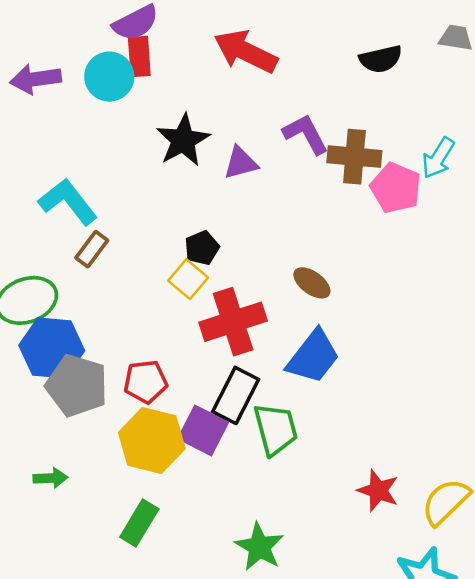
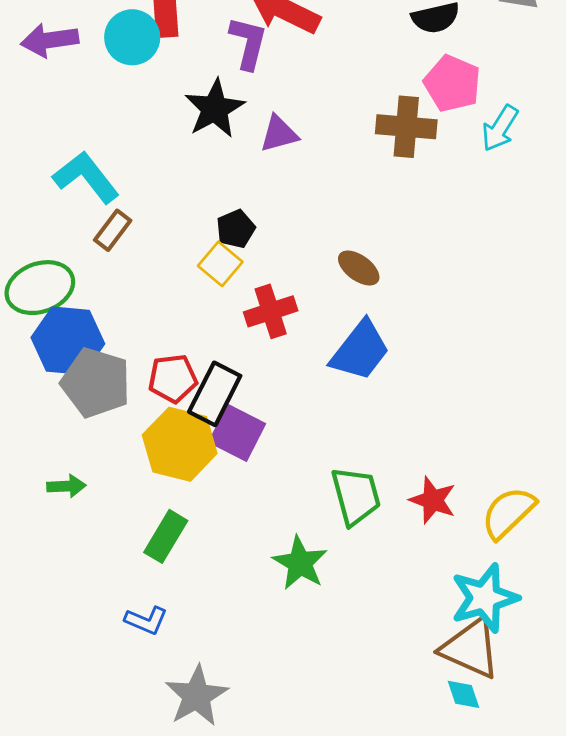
purple L-shape: (306, 134) -> (248, 43), moved, turned 42
pink pentagon: (396, 188) -> (452, 83), moved
red cross: (233, 322) -> (271, 311), size x0.7
black rectangle: (236, 395) -> (215, 394), moved
green trapezoid: (276, 429) -> (356, 496), moved

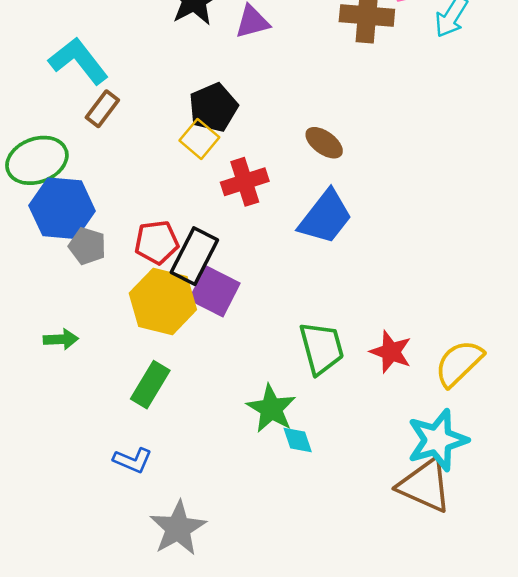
black pentagon: (236, 229) -> (213, 107), size x1.4
gray pentagon: (96, 383) -> (87, 246), size x0.6
cyan diamond: (464, 694) -> (298, 440), moved

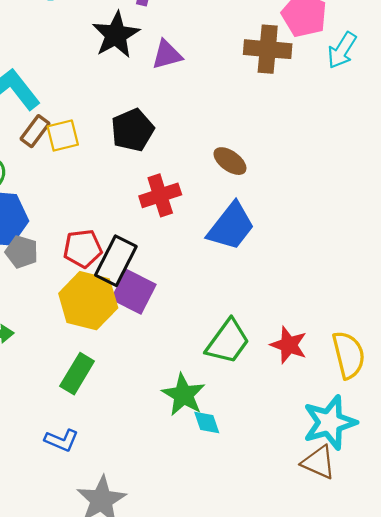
yellow square: (199, 139) -> (63, 136), moved, turned 36
green trapezoid: (322, 348) -> (228, 342), turned 51
yellow semicircle: (459, 363) -> (349, 355), turned 120
brown triangle: (425, 485) -> (319, 462), size x0.7

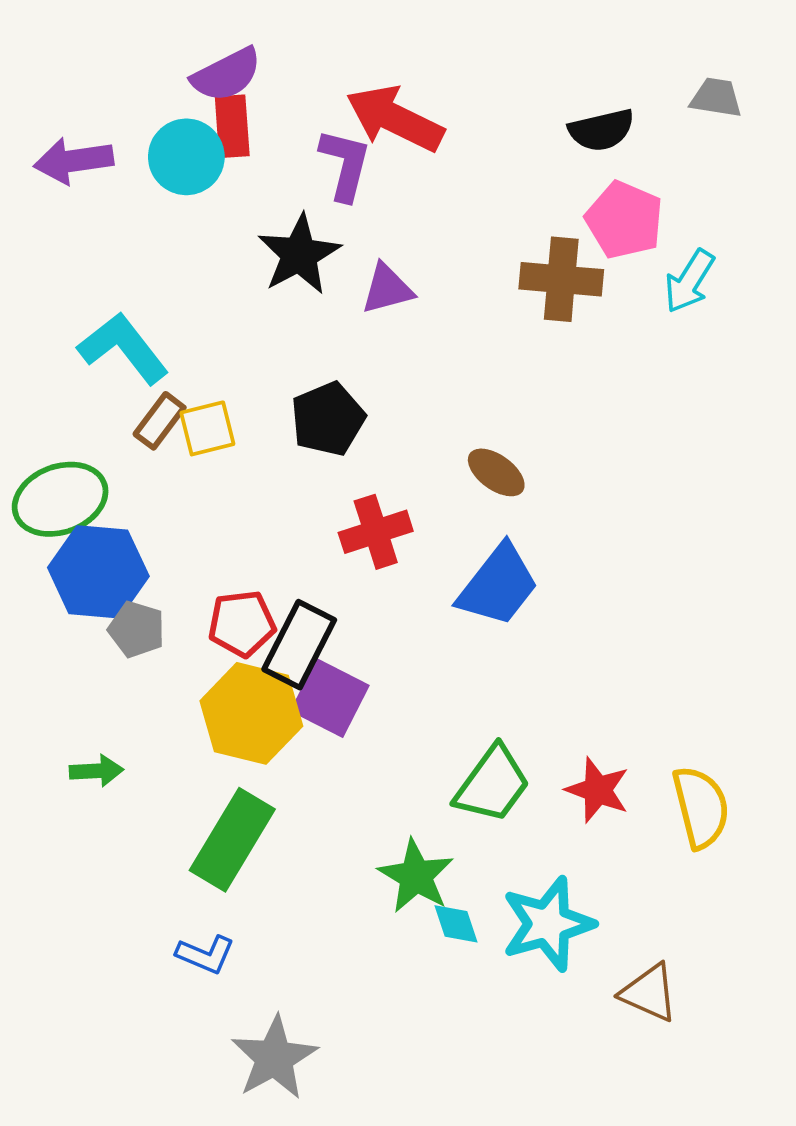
green rectangle: (77, 374) -> (232, 840), size x1.4
cyan star: (330, 422) -> (548, 924), moved

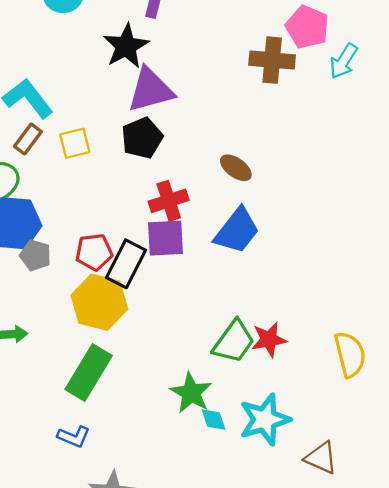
purple triangle: (387, 289) -> (151, 90), moved, size x1.6
brown rectangle: (160, 421) -> (28, 139), moved
purple square: (330, 698) -> (165, 238), moved, turned -30
red star: (598, 790) -> (269, 340), moved, turned -30

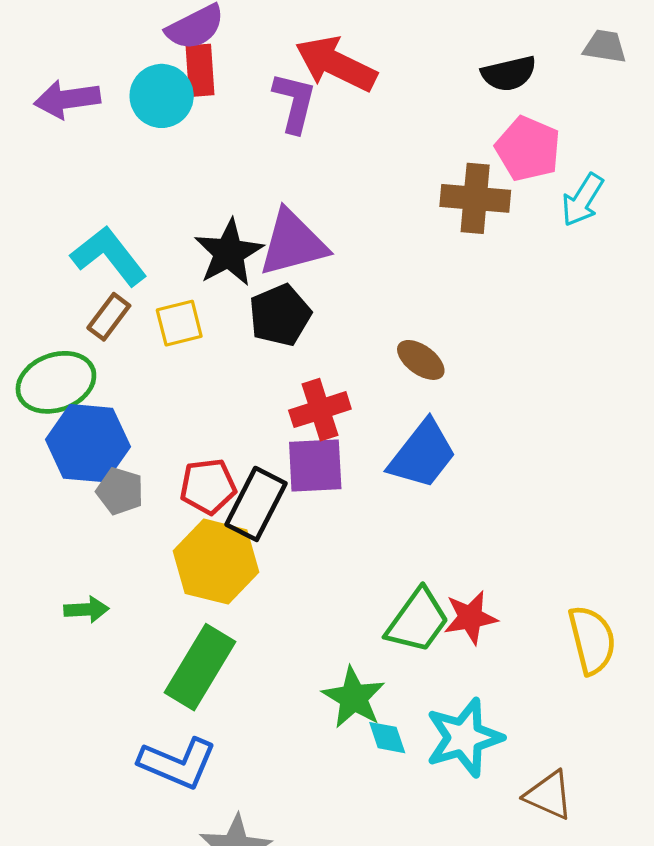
black star: (126, 46) -> (229, 253), moved
blue L-shape: (74, 437) -> (178, 763), size x1.6

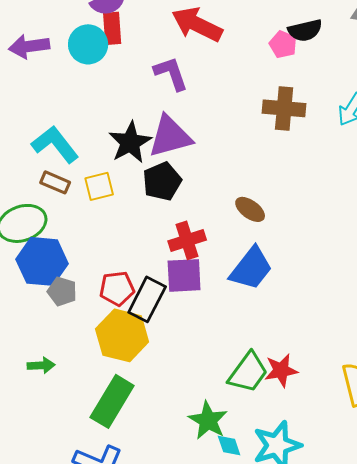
purple L-shape: (294, 102) -> (171, 73), moved, turned -33
pink pentagon: (528, 149) -> (283, 44), moved, size x0.7
brown rectangle: (109, 317) -> (55, 182), turned 76

